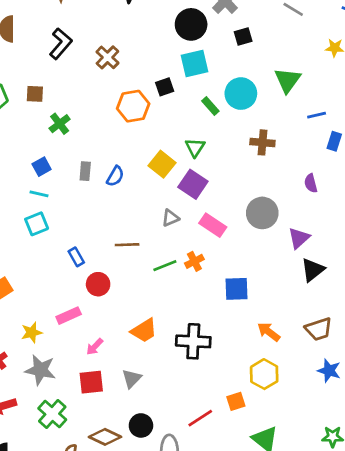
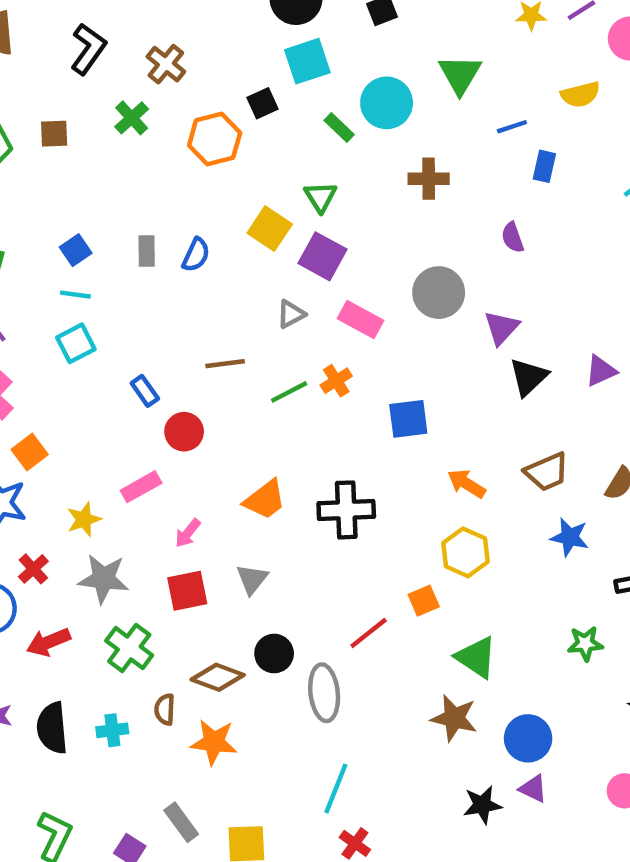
green cross: (60, 124) -> (132, 118), moved

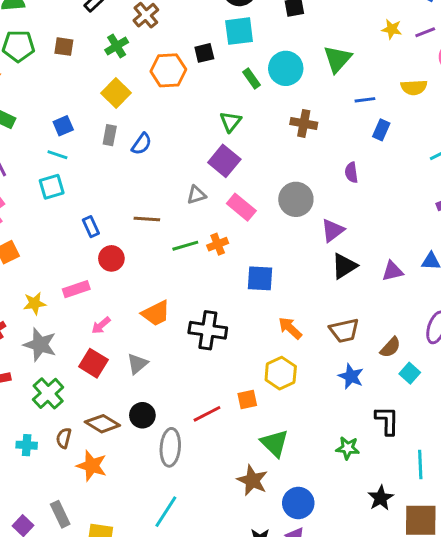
yellow square: (270, 229) -> (116, 93), moved
red square: (187, 591) -> (93, 363), turned 32

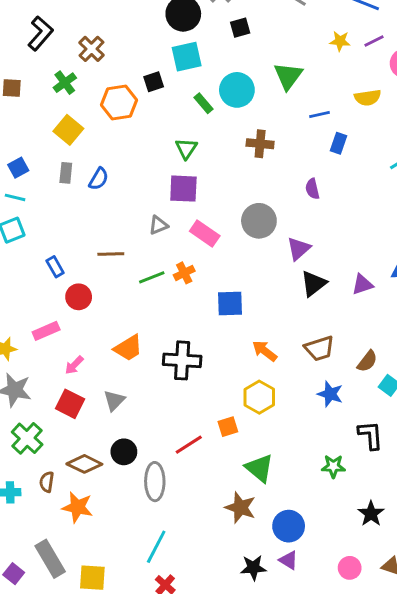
purple square: (224, 161) -> (183, 189), turned -32
gray rectangle: (60, 514) -> (50, 559), size x1.4

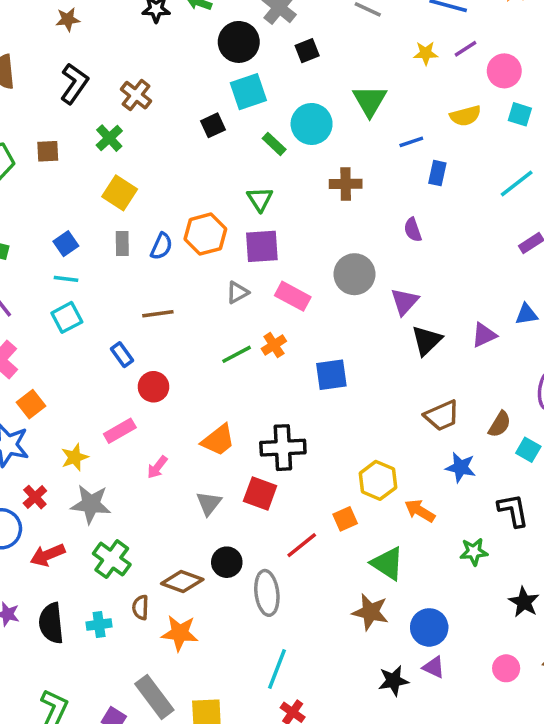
orange hexagon: (119, 103) -> (205, 234), moved
brown line: (111, 254) -> (158, 314), moved
orange arrow: (265, 351) -> (420, 511), moved
red square: (70, 404) -> (260, 493), moved

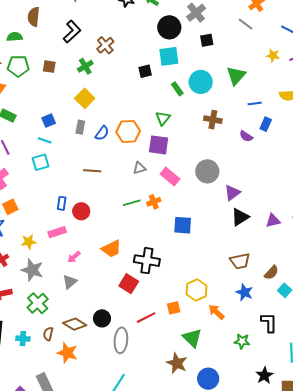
purple semicircle: (413, 230) -> (246, 136), moved, turned -48
blue rectangle: (122, 355) -> (62, 203), moved, turned 32
gray triangle: (209, 503) -> (70, 282), moved

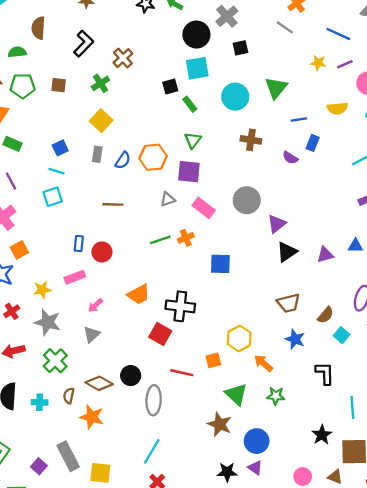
green rectangle: (177, 89) -> (190, 104), moved
red line: (146, 318) -> (182, 373), turned 42
green star: (242, 341) -> (276, 396), moved

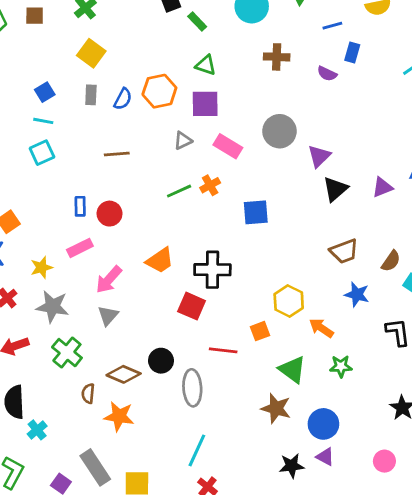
green triangle: (193, 140) -> (206, 65), turned -42
pink arrow: (95, 305) -> (109, 280), size x1.5
cyan cross: (40, 402) -> (37, 430), moved, turned -35

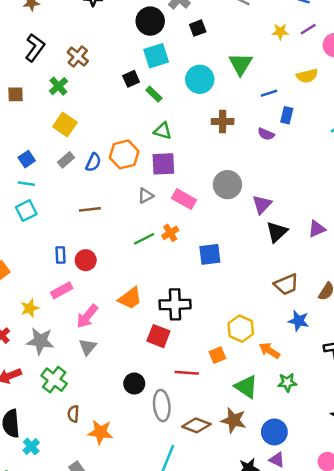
gray rectangle: (91, 95) -> (66, 160), turned 49
brown diamond: (124, 374) -> (196, 425), moved

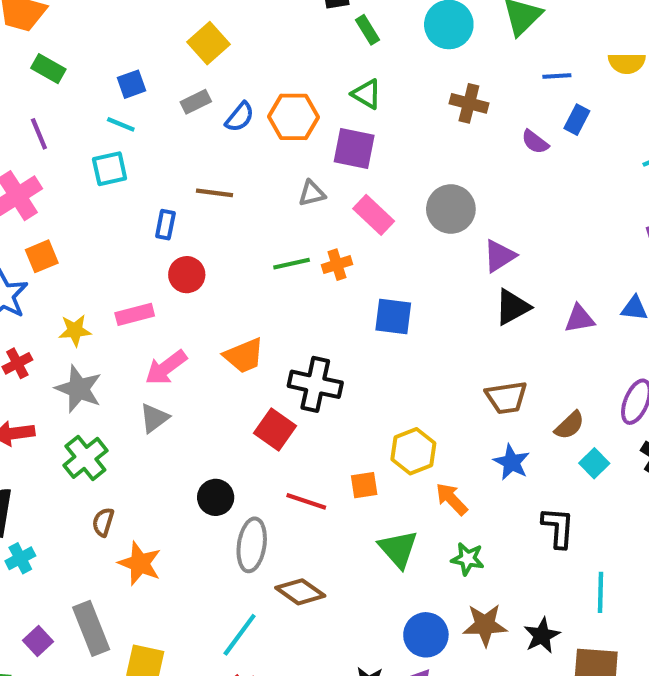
blue rectangle: (60, 255) -> (165, 225), moved
brown star: (234, 420) -> (485, 625), moved, turned -30

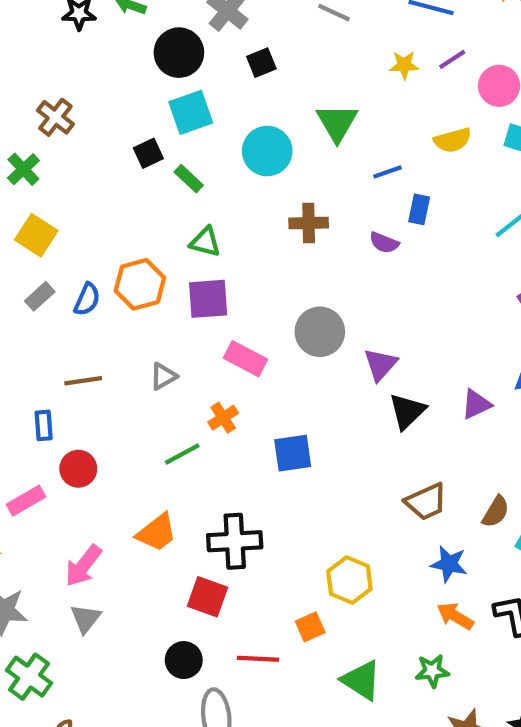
gray triangle: (312, 193) -> (163, 376), moved
green line: (292, 264) -> (182, 454), moved
pink rectangle: (135, 314) -> (26, 501), moved
black circle: (216, 497) -> (184, 660), moved
orange arrow: (451, 499) -> (455, 616), moved

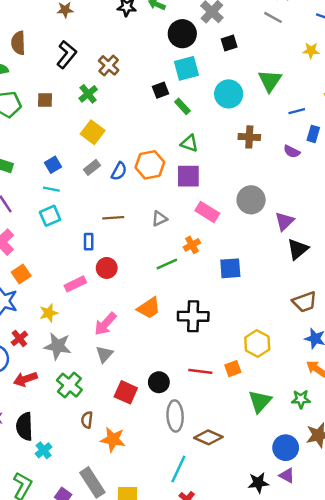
red square: (207, 597) -> (126, 392), moved
red line: (258, 659) -> (200, 371), moved
green triangle: (361, 680) -> (260, 401), turned 35

